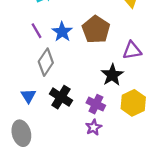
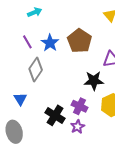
black star: (112, 75) -> (94, 81), turned 30
black cross: (61, 97) -> (55, 115), moved

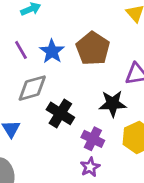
gray diamond: (36, 69) -> (32, 88), turned 40
black cross: (55, 115) -> (60, 113), moved

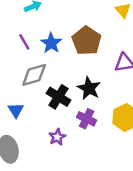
black star: (113, 104) -> (89, 88), moved, turned 30
purple star: (90, 167) -> (57, 137), moved

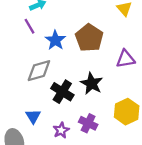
purple line: (24, 42) -> (30, 26), moved
blue triangle: (16, 110) -> (33, 116), moved
purple cross: (87, 119) -> (88, 123), moved

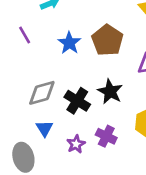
purple line: (30, 26) -> (25, 35), moved
gray diamond: (39, 71) -> (42, 93), moved

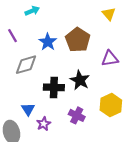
gray diamond: (42, 93) -> (26, 65), moved
black cross: (77, 101) -> (54, 87), turned -30
purple star: (76, 144) -> (44, 124), moved

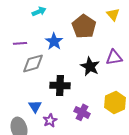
purple line: (13, 36) -> (20, 43), moved, turned -64
brown pentagon: (78, 40) -> (84, 26), moved
black star: (80, 80) -> (90, 66), moved

